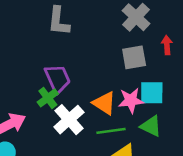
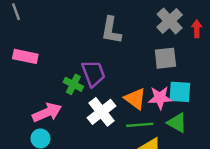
gray L-shape: (59, 21) -> (111, 30), moved
red arrow: (167, 45) -> (197, 29), moved
green cross: (48, 98) -> (73, 84), moved, turned -30

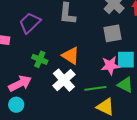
purple trapezoid: (93, 73) -> (30, 23), moved, turned -110
orange triangle: (135, 99) -> (71, 56), moved

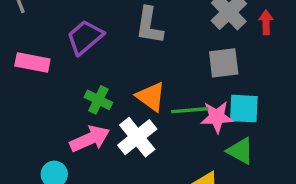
pink arrow: (20, 83) -> (90, 139), moved
green line: (95, 88) -> (190, 110), moved

